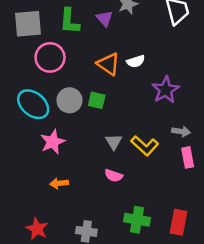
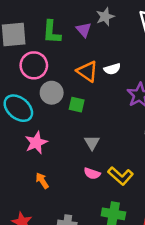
gray circle: (69, 100) -> (52, 93), moved
yellow L-shape: (145, 146) -> (121, 176), moved
orange arrow: (59, 183) -> (42, 181), turned 63

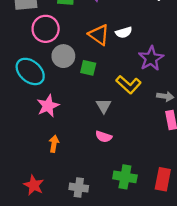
yellow L-shape: (121, 176) -> (128, 85), moved
orange arrow: (42, 181) -> (54, 144), turned 42

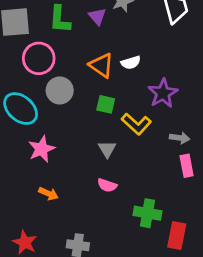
green square: (88, 68) -> (106, 104), moved
orange arrow: (54, 144) -> (48, 194), turned 105
green cross: (125, 177) -> (148, 213), moved

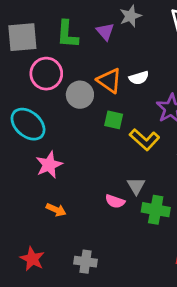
gray circle: (60, 90) -> (80, 95), moved
gray triangle: (107, 149) -> (136, 186), moved
green cross: (148, 213) -> (156, 210), moved

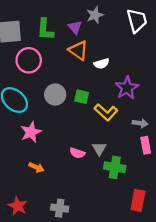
orange triangle: (109, 81) -> (78, 50), moved
gray circle: (80, 95) -> (55, 95), moved
pink semicircle: (115, 201) -> (77, 153), moved

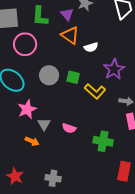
gray triangle: (99, 149) -> (44, 124), moved

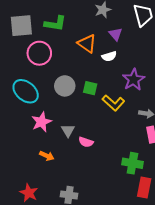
purple triangle: (67, 14) -> (116, 34), moved
green L-shape: (40, 16) -> (55, 24), turned -85
gray triangle: (44, 124) -> (68, 130), moved
green cross: (103, 141) -> (132, 163), moved

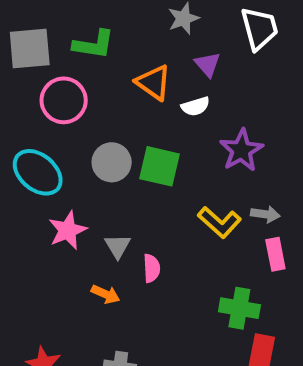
green square: (90, 88) -> (160, 166), size x1.5
yellow L-shape: (113, 103) -> (219, 222), moved
pink semicircle: (86, 142) -> (152, 268), turned -112
orange arrow: (47, 156) -> (106, 294), moved

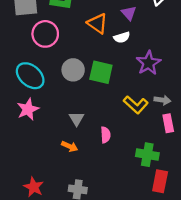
pink star: (68, 230) -> (28, 109), moved
pink semicircle: (152, 268) -> (106, 135), moved

